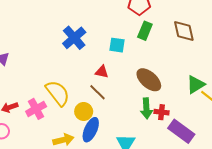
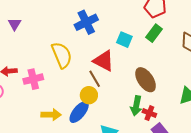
red triangle: (102, 72) -> (104, 61), size x1.6
yellow semicircle: (58, 93) -> (62, 55), moved
yellow circle: (84, 111) -> (89, 95), moved

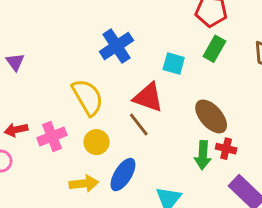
yellow circle: (89, 95) -> (96, 142), moved
red cross: (149, 113) -> (226, 149), moved

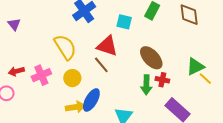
yellow arrow: (84, 184) -> (75, 107), moved

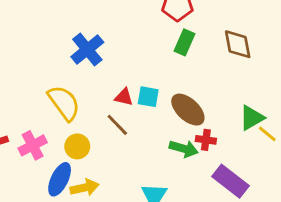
cyan square: (124, 22) -> (148, 97), moved
red triangle: (107, 46) -> (124, 97), size x0.6
green arrow: (146, 85) -> (184, 149), turned -72
blue ellipse: (91, 100) -> (60, 179), moved

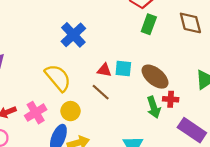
green arrow: (184, 149) -> (154, 107), turned 60

